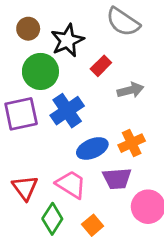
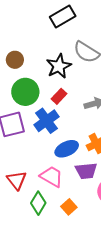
black star: (67, 40) -> (59, 66), moved
red rectangle: (101, 66) -> (59, 96), moved

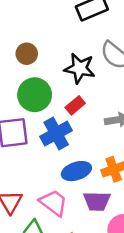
black star: (59, 66) -> (80, 68), turned 30

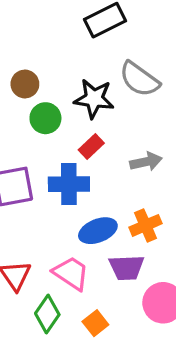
green circle: (35, 95) -> (45, 118), moved, size x0.7
blue cross: (56, 134) -> (69, 184), turned 32

